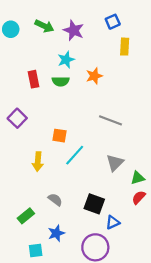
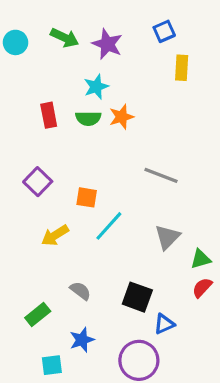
orange star: (94, 76) -> (121, 117), moved
purple square: (17, 118) -> (38, 182), moved
yellow arrow: (38, 162) -> (55, 235), turned 54

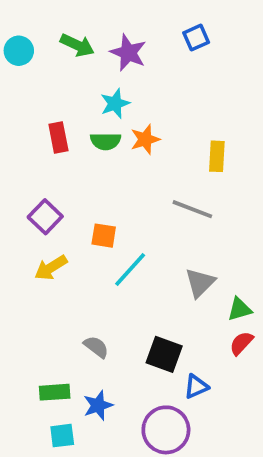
yellow rectangle: (182, 68) -> (217, 156), moved
yellow arrow: (55, 235) -> (51, 268), moved
green rectangle: (38, 314) -> (55, 392), moved, turned 35

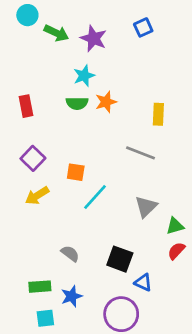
cyan circle: (19, 51) -> (27, 15), moved
red rectangle: (58, 138) -> (26, 106), moved
blue triangle: (196, 387) -> (143, 282), turned 48

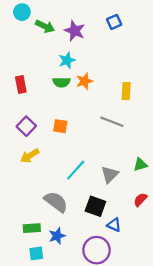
orange square: (76, 172) -> (60, 126), moved
cyan line: (95, 197) -> (76, 170), moved
gray triangle: (146, 207) -> (110, 174), moved
green triangle: (175, 226) -> (140, 165), moved
gray semicircle: (70, 254) -> (56, 202), size x1.6

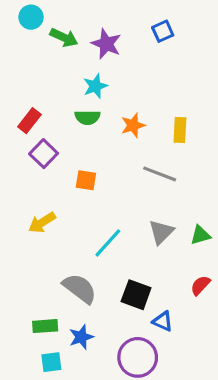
orange star: (84, 81) -> (133, 125), moved
red rectangle: (21, 84) -> (29, 121), turned 49
purple square: (26, 126) -> (44, 154), moved
gray triangle: (110, 174) -> (161, 232), moved

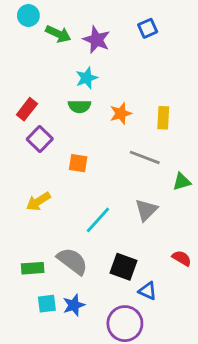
green triangle: (200, 235) -> (182, 182), moved
red semicircle: (200, 285) -> (182, 258), turned 78
green rectangle: (45, 326) -> (33, 268), moved
cyan square: (51, 362) -> (47, 304), moved

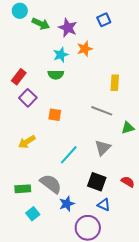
orange star: (121, 113) -> (85, 49), moved
black square: (124, 267) -> (97, 182), moved
cyan square: (47, 304) -> (33, 214), turned -32
blue star: (74, 305) -> (67, 204), moved

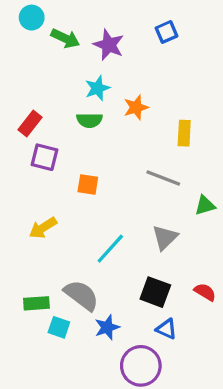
orange star: (85, 49) -> (136, 107), moved
purple square: (28, 98) -> (44, 157), turned -30
cyan square: (33, 214) -> (59, 327), moved, turned -32

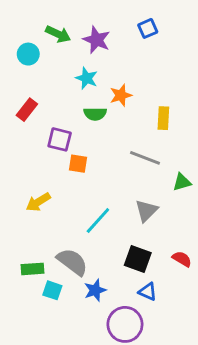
cyan circle: (32, 18) -> (28, 54), moved
cyan star: (97, 88) -> (87, 78), turned -30
green semicircle: (89, 120) -> (95, 114), moved
purple square: (44, 157) -> (60, 139), moved

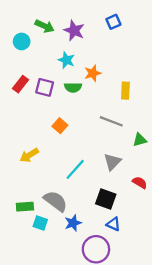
purple square: (60, 139) -> (45, 87), moved
orange square: (78, 164) -> (60, 126), turned 32
red semicircle: (182, 259) -> (140, 183), moved

